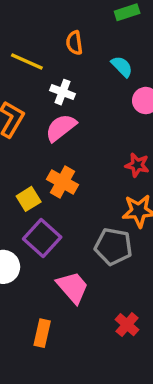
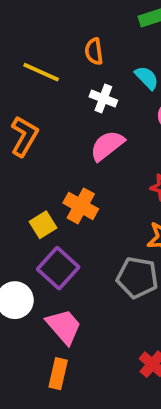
white cross: (62, 92) -> (103, 99), moved
pink semicircle: (61, 128) -> (107, 146), moved
pink trapezoid: (73, 287) -> (64, 327), moved

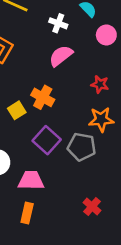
purple square: (58, 268) -> (47, 140), moved
pink trapezoid: (64, 327) -> (31, 181), turned -48

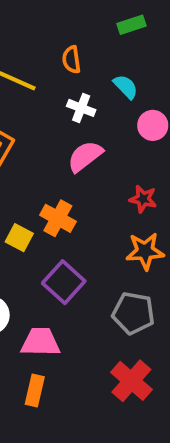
yellow square: (17, 110) -> (19, 238), turned -30
gray pentagon: (82, 147) -> (133, 313), moved
red cross: (92, 206) -> (131, 381), size x1.5

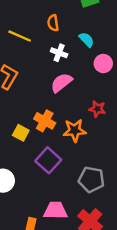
orange star: (145, 251) -> (75, 130), moved
pink trapezoid: (41, 342) -> (55, 211), moved

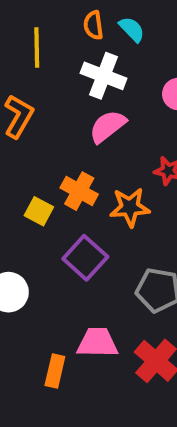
yellow line: (20, 36) -> (37, 47), turned 65
cyan semicircle: (87, 40) -> (132, 29), moved
white cross: (59, 53) -> (104, 76), size x1.5

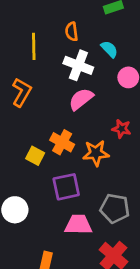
cyan semicircle: (132, 29) -> (109, 49), moved
purple square: (85, 258) -> (66, 187), turned 36
pink trapezoid: (97, 343) -> (78, 225), moved

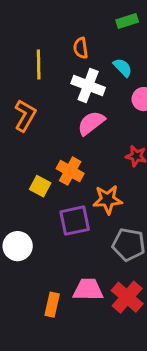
orange star: (96, 153) -> (108, 200), moved
pink trapezoid: (78, 225) -> (88, 290), moved

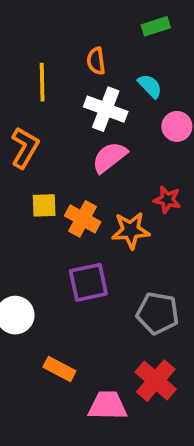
yellow square: (40, 186) -> (44, 205), moved, turned -30
orange star: (108, 200) -> (131, 230), moved
pink trapezoid: (88, 290) -> (108, 406), moved
orange rectangle: (52, 305) -> (59, 369), moved, turned -75

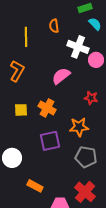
cyan semicircle: (150, 86) -> (95, 24), moved
white cross: (106, 109) -> (78, 47), moved
yellow square: (44, 205) -> (21, 110), moved
orange star: (131, 230) -> (79, 127), moved

